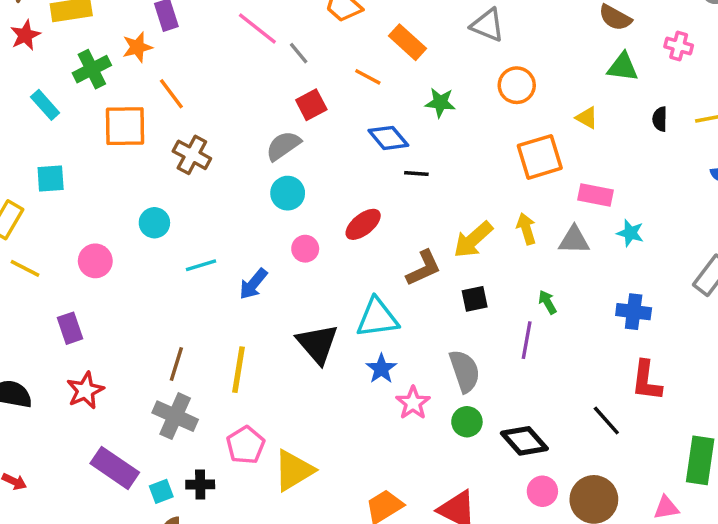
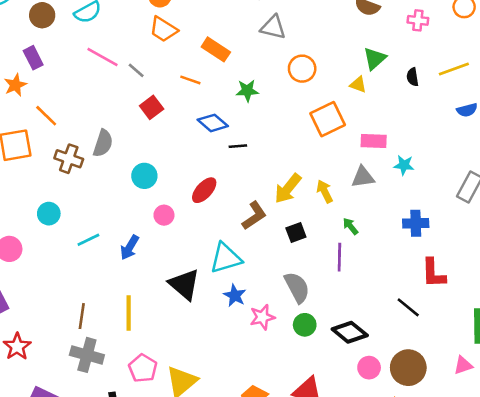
green triangle: (623, 67) -> (375, 59), moved, turned -40
gray semicircle: (283, 146) -> (103, 143), moved, turned 152
yellow arrow: (526, 229) -> (325, 191), moved
pink star: (413, 403) -> (262, 317), turned 30

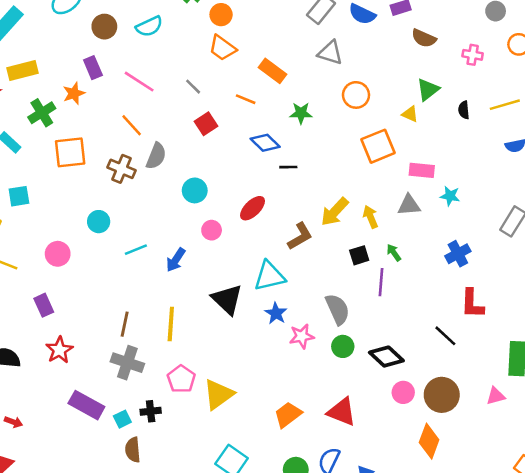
pink line: (102, 57) -> (139, 82), moved
orange line: (46, 116) -> (132, 125), moved
blue cross: (416, 223) -> (458, 254), turned -30
black square: (296, 233) -> (359, 255), moved

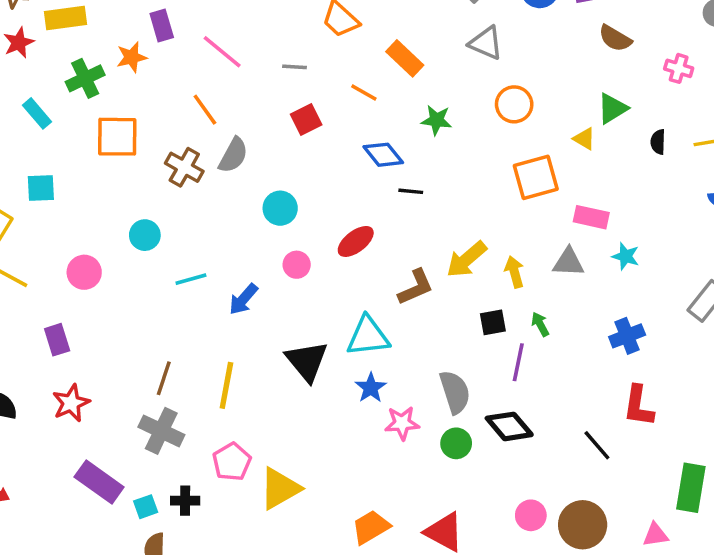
gray line: (193, 87) -> (294, 67), turned -48
black diamond: (386, 357) -> (509, 426), moved

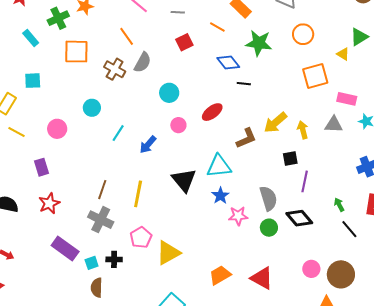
green star: (437, 120) -> (259, 43), size x1.5
cyan line: (191, 279) -> (118, 133), turned -42
green arrow: (540, 324) -> (339, 205), moved

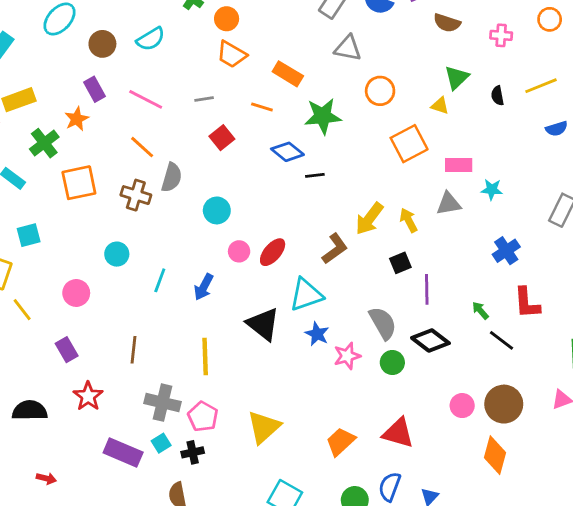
red ellipse: (212, 112) -> (273, 252), moved
yellow line: (16, 132) -> (22, 310), turned 36
brown line: (102, 190) -> (133, 350), moved
pink pentagon: (141, 237) -> (203, 417), moved
cyan square: (92, 263) -> (161, 443), moved

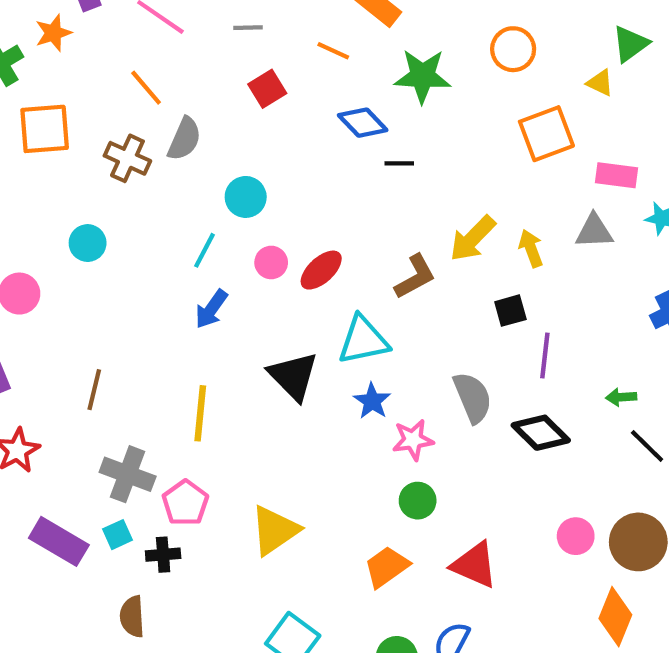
cyan line: (160, 280) -> (205, 250), moved
green arrow: (480, 310) -> (621, 397), turned -60
green circle: (392, 362) -> (418, 501), moved

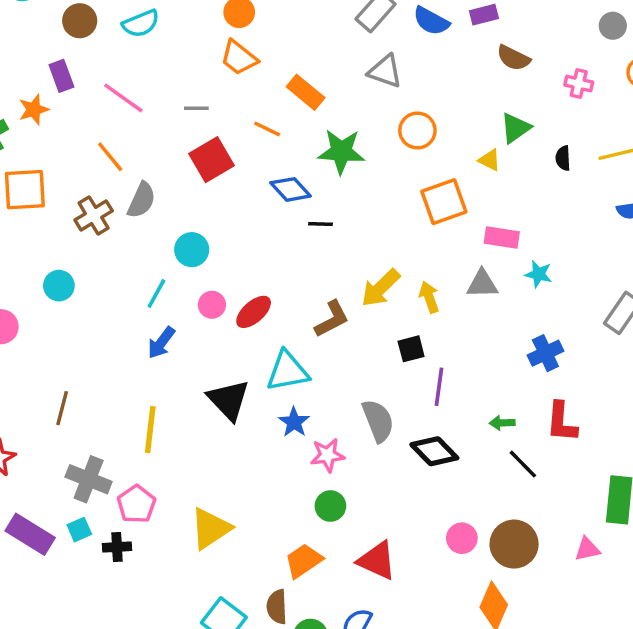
red square: (267, 89) -> (212, 160), size x1.4
brown cross: (127, 158) -> (94, 215), turned 33
brown semicircle: (132, 617) -> (277, 607), moved

